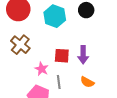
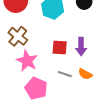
pink star: (42, 69) -> (27, 61), moved, size x1.5
gray line: (59, 82) -> (65, 74), moved, turned -64

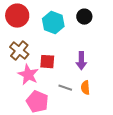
red square: (60, 48) -> (47, 62), moved
orange semicircle: (85, 74) -> (85, 88), turned 56

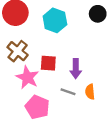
black circle: (84, 17) -> (98, 14), moved
purple arrow: (81, 61) -> (76, 69), moved

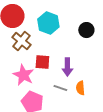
black circle: (98, 14) -> (86, 30), moved
brown cross: (18, 51) -> (21, 41), moved

